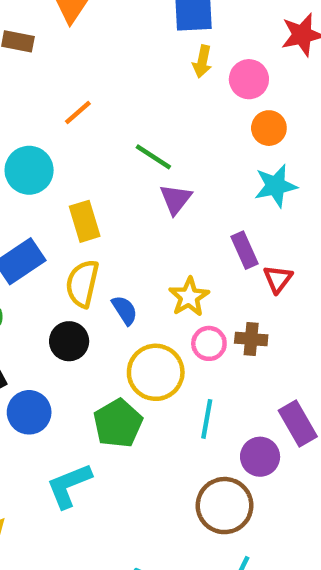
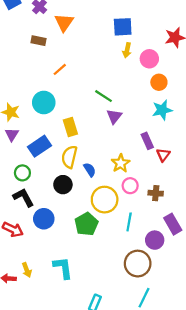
orange line: (78, 112) -> (60, 69), moved
brown cross: (251, 339) -> (156, 193), moved
cyan L-shape: (69, 486) -> (63, 268), moved, turned 105

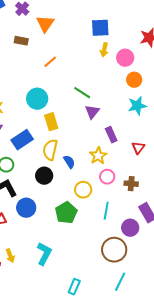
orange line: (60, 69) -> (50, 62), moved
cyan circle: (44, 103) -> (37, 99), moved
purple rectangle: (147, 141) -> (111, 135), moved
yellow circle: (105, 200) -> (83, 190), size x0.7
cyan L-shape: (63, 268) -> (44, 254), turned 35

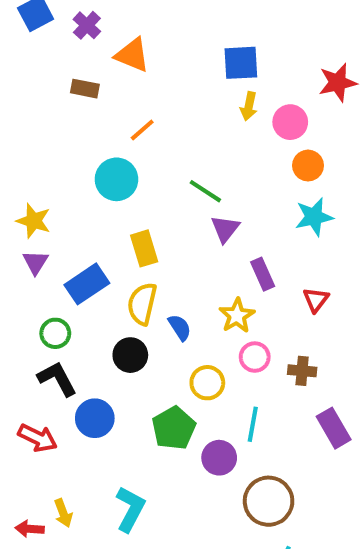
orange triangle: (45, 24) -> (132, 55), turned -42
cyan circle: (37, 99) -> (116, 179), moved
purple circle: (130, 228) -> (219, 458), moved

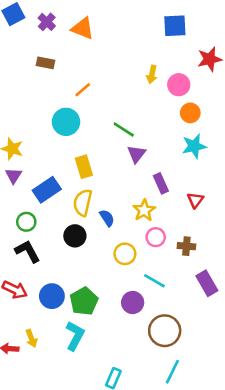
orange triangle: (132, 55) -> (83, 28), moved
blue square: (241, 63) -> (175, 26), moved
blue circle: (95, 418) -> (52, 296), moved
cyan line: (253, 424) -> (154, 281), turned -70
green pentagon: (174, 428) -> (84, 301), moved

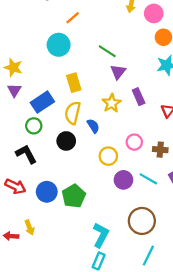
yellow star: (144, 210) -> (112, 103), moved
green circle: (26, 222) -> (34, 126), moved
cyan line: (154, 281) -> (148, 179), moved
purple circle: (133, 303) -> (123, 180), moved
cyan L-shape: (75, 336) -> (101, 235), moved

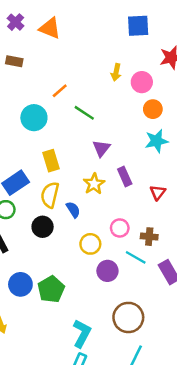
orange line: (73, 18) -> (60, 91), moved
green line: (107, 51) -> (84, 113), moved
cyan line: (148, 179) -> (136, 257), moved

